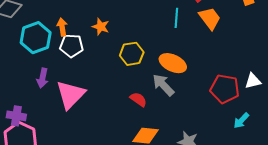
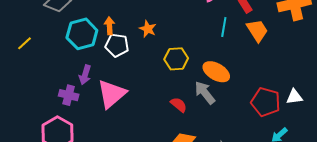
purple cross: (16, 116) -> (69, 95), moved

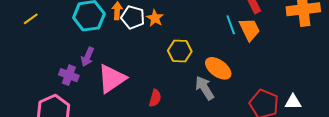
cyan line: (224, 27) -> (231, 25), turned -36
orange trapezoid: (257, 30) -> (250, 29), moved
white pentagon: (117, 45) -> (133, 17), moved
red semicircle: (179, 105) -> (155, 98), moved, turned 60

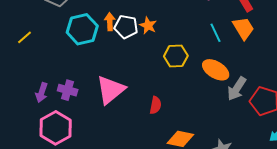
cyan line: (231, 25) -> (216, 33), moved
purple arrow: (88, 57) -> (42, 93), moved
gray arrow: (204, 88) -> (237, 89), moved, turned -110

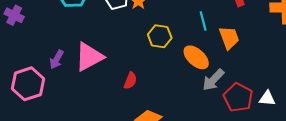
orange trapezoid: (243, 28) -> (229, 38), moved
purple cross: (68, 90) -> (14, 15), moved
purple arrow: (42, 93) -> (57, 59), moved

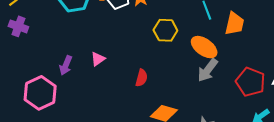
orange trapezoid: (229, 38) -> (235, 24), turned 40
pink triangle: (89, 57) -> (98, 59), size x0.5
gray arrow: (213, 80) -> (208, 70), moved

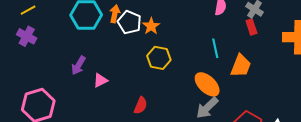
yellow hexagon: (165, 30) -> (159, 58), moved
purple arrow: (66, 65) -> (78, 65), moved

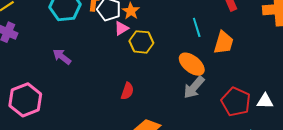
purple arrow: (78, 65) -> (62, 57), turned 102
pink triangle: (100, 80) -> (121, 28), moved

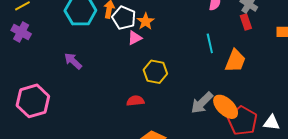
yellow hexagon: (141, 42) -> (155, 72), moved
orange ellipse: (192, 64) -> (226, 107), moved
red semicircle: (127, 91) -> (135, 101), turned -120

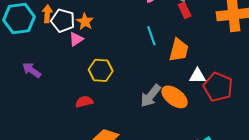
purple arrow: (73, 61) -> (32, 70), moved
red pentagon: (243, 121) -> (218, 87), moved
white triangle: (272, 123) -> (198, 76), moved

